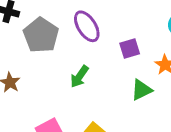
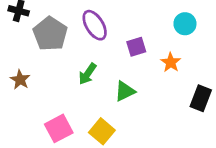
green triangle: (141, 90) -> (125, 91), moved

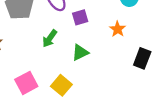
purple square: (136, 47) -> (80, 17), moved

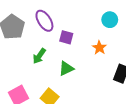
purple square: (80, 17) -> (66, 37), turned 32

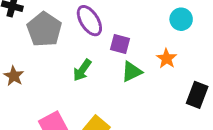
green triangle: (66, 68) -> (132, 72), moved

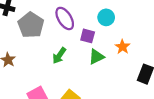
cyan circle: (181, 19) -> (106, 17), moved

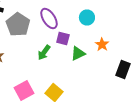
purple square: (88, 36) -> (63, 38), moved

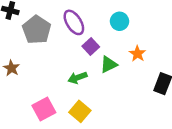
purple square: (63, 38) -> (91, 46), turned 32
green arrow: (44, 52) -> (77, 78), moved, turned 35

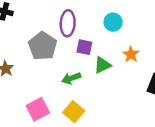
purple ellipse: (74, 22) -> (68, 23), turned 35
gray pentagon: (37, 30) -> (43, 46), moved
purple square: (91, 46) -> (84, 47), turned -35

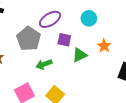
purple ellipse: (68, 23) -> (50, 19), turned 55
green arrow: (71, 78) -> (44, 64), moved

